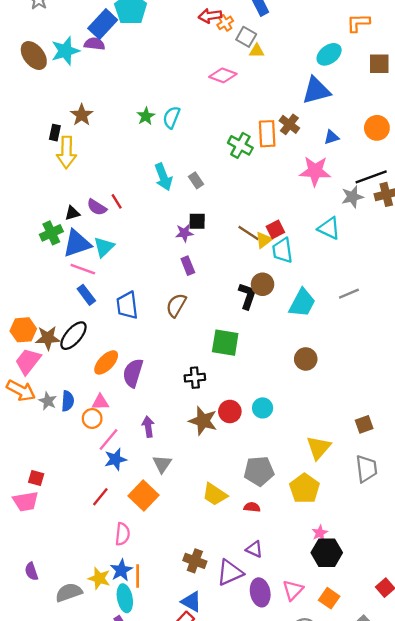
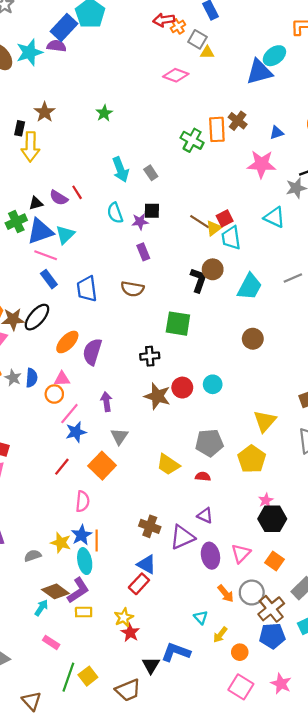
blue triangle: (316, 91) -> (259, 72), moved
cyan semicircle: (171, 117) -> (115, 213), moved, turned -42
brown semicircle: (176, 305) -> (132, 289), turned -110
gray semicircle: (69, 592) -> (33, 556), size x0.7

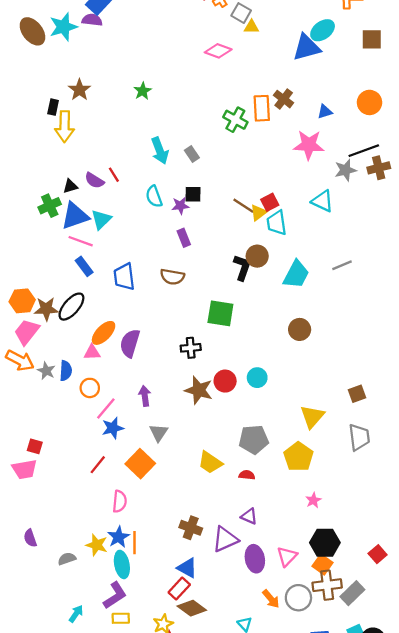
pink triangle: (62, 379) -> (92, 352), moved
black hexagon: (272, 519) -> (325, 543), moved
brown diamond: (55, 591) -> (192, 608), moved
brown cross: (271, 609) -> (327, 585), moved, turned 32

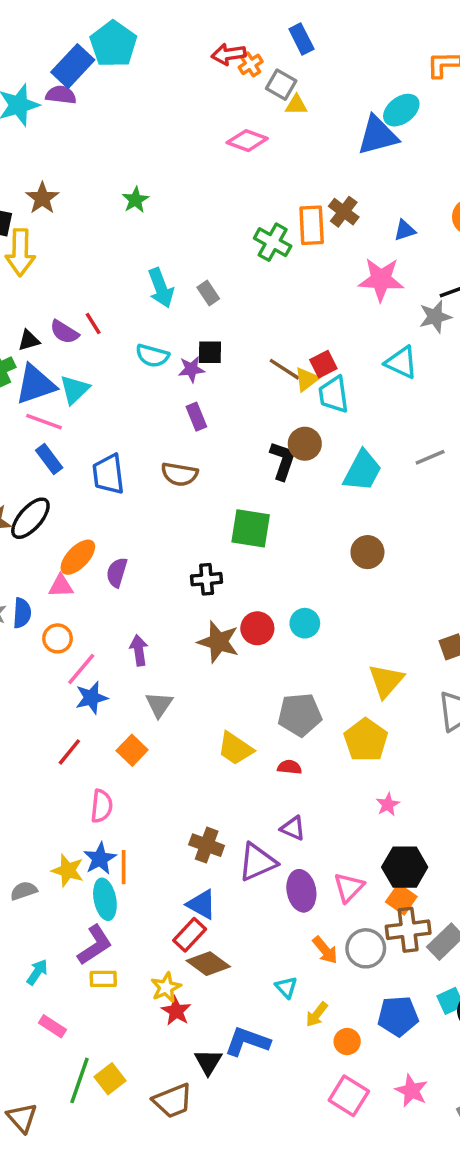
cyan semicircle: (154, 196) -> (152, 356), turned -55
purple semicircle: (130, 343) -> (117, 572), size x0.7
orange square: (140, 464) -> (132, 750), size x0.7

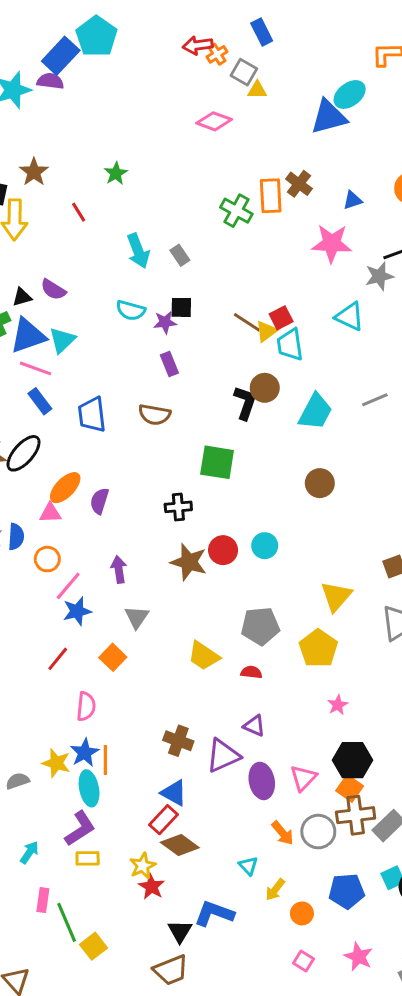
red line: (93, 323) -> (79, 212), moved
pink rectangle: (52, 1026) -> (43, 900), turned 65
green line: (80, 1080) -> (67, 922), moved, turned -42
pink square: (349, 1096) -> (303, 961), size x0.6
brown trapezoid: (173, 1101) -> (171, 970), moved

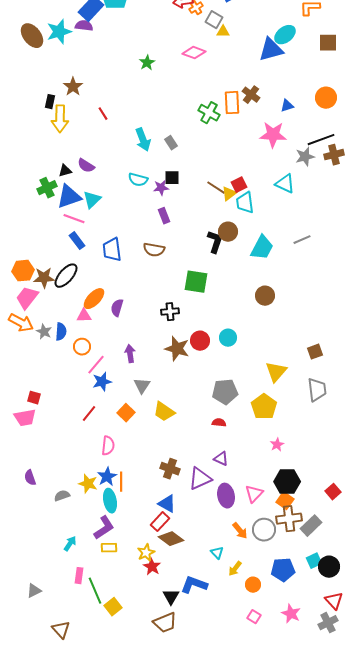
green star: (116, 173) -> (147, 63), moved
yellow trapezoid: (204, 656) -> (164, 412), moved

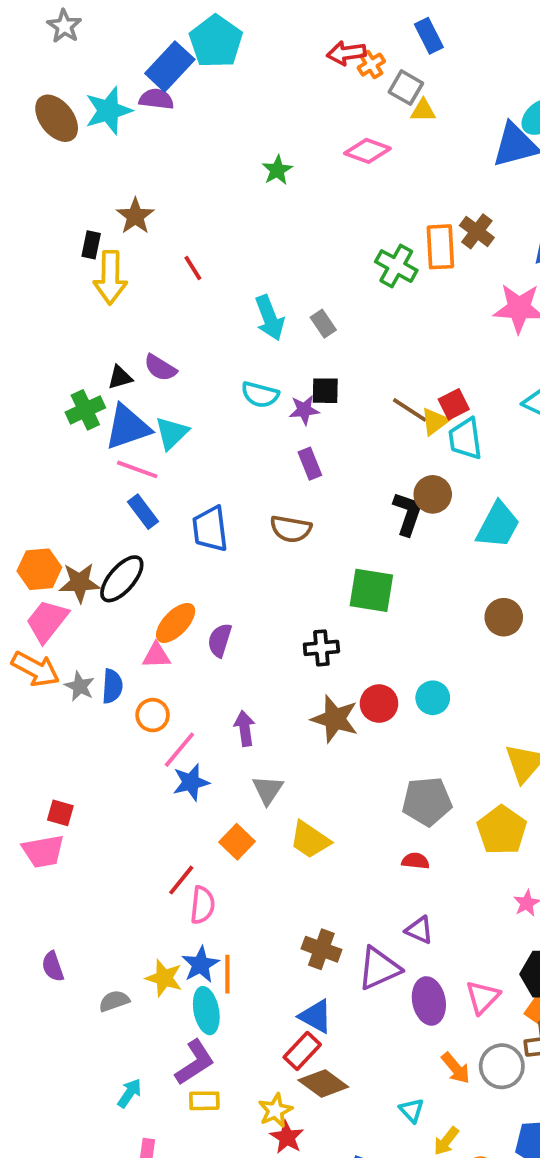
red line: (89, 414) -> (181, 880), moved

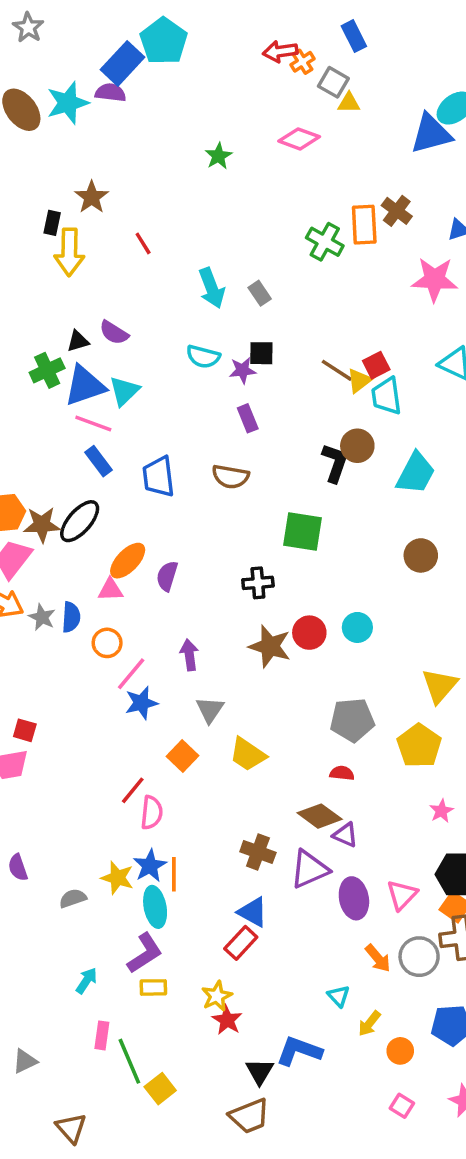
brown diamond: (323, 1084) -> (320, 816), moved

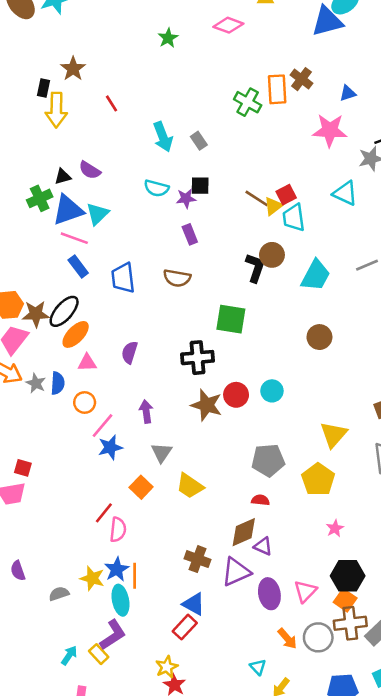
orange ellipse: (128, 561) -> (76, 334), moved
black cross: (258, 583) -> (198, 358), size x1.4
brown diamond: (320, 816) -> (244, 532), turned -60
yellow rectangle: (153, 987) -> (99, 654), moved, turned 48

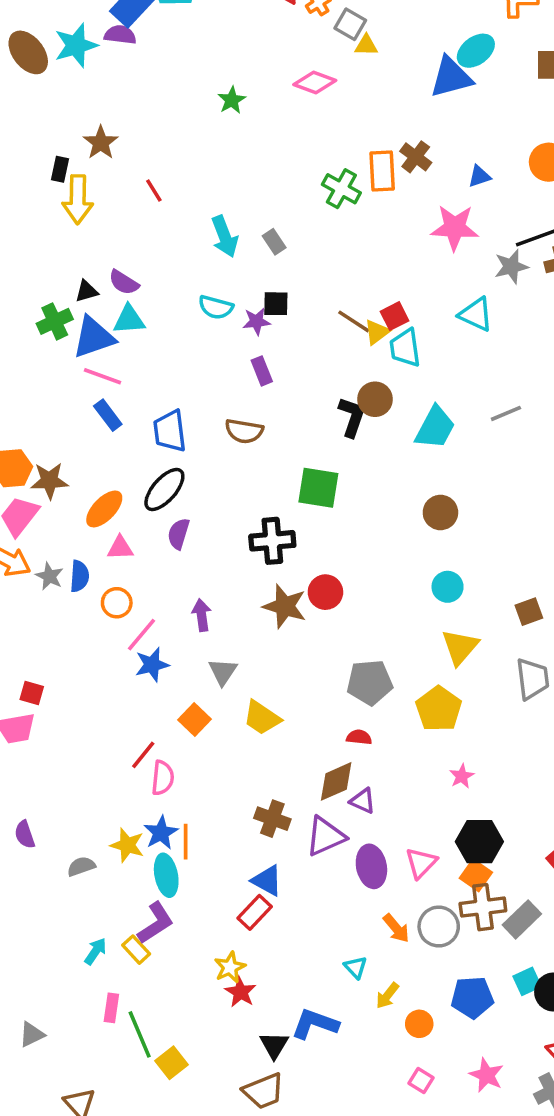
cyan triangle: (97, 214) -> (129, 320), moved, turned 40
black ellipse: (64, 311) -> (164, 489), moved
cyan circle: (272, 391) -> (448, 587), moved

